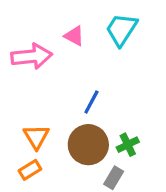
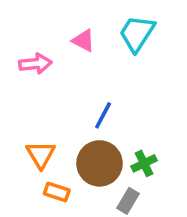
pink arrow: (32, 56) -> (35, 64), size x0.7
orange rectangle: (30, 170) -> (57, 192), moved, turned 50

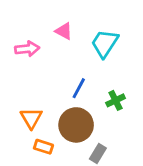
cyan trapezoid: (137, 33) -> (105, 43), moved
green cross: (144, 163) -> (116, 100), moved

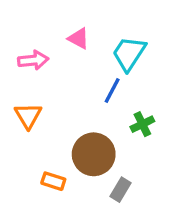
blue line: (79, 88) -> (112, 90), moved
orange triangle: (31, 118) -> (28, 116), moved

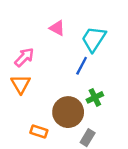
pink arrow: (33, 60) -> (24, 57), moved, turned -40
green cross: (142, 124) -> (95, 97), moved

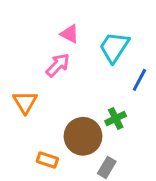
pink arrow: (24, 57) -> (58, 65), moved
blue line: (82, 66) -> (139, 80), moved

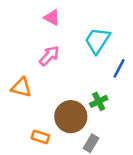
pink triangle: (70, 34) -> (52, 18), moved
orange triangle: (25, 102) -> (21, 87), turned -45

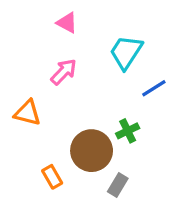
blue line: (119, 68) -> (154, 88), turned 30
orange rectangle: (40, 137) -> (52, 177), turned 42

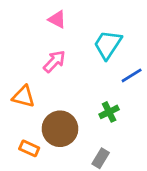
brown circle: (92, 151) -> (60, 129), moved
orange rectangle: (52, 177) -> (29, 148), moved, turned -36

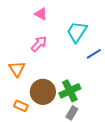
orange triangle: (24, 96) -> (17, 69), turned 42
green cross: (109, 112) -> (70, 91), moved, size x1.5

